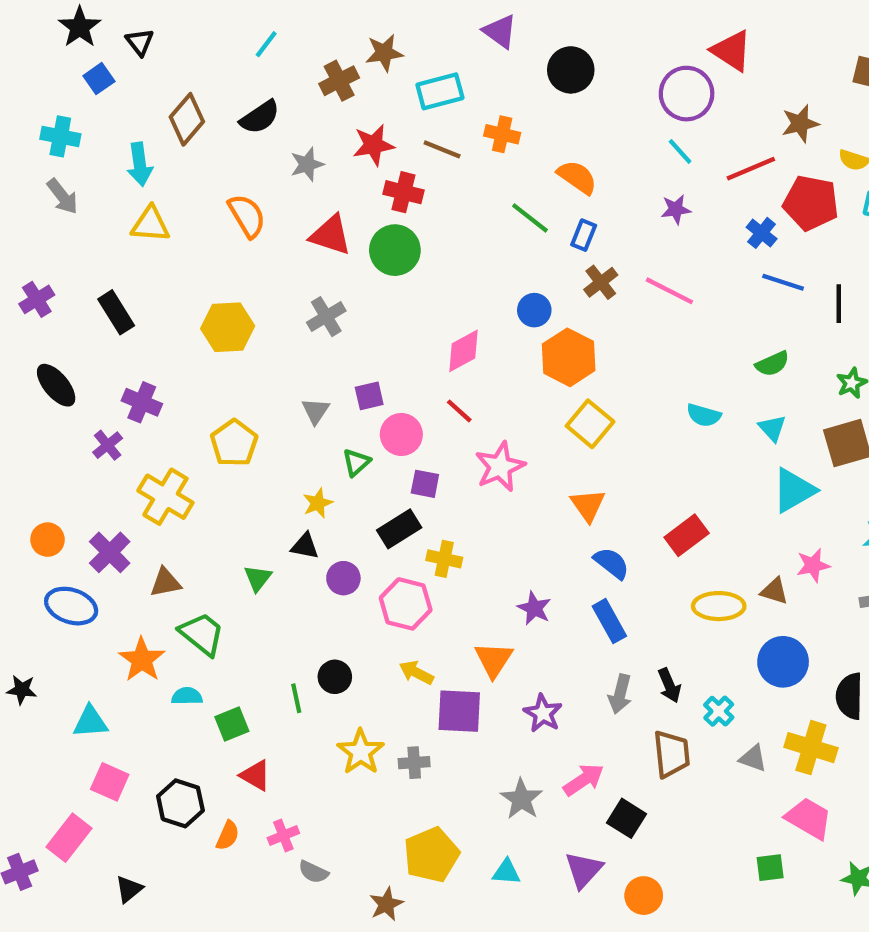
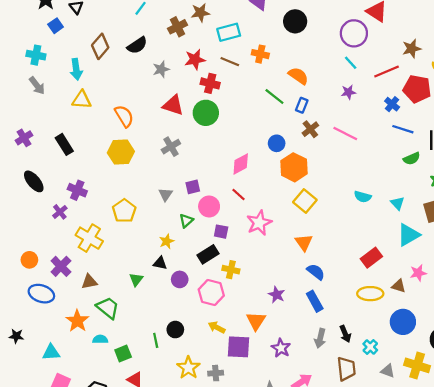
orange semicircle: (247, 216) -> (124, 116), moved
green semicircle: (772, 364) -> (412, 159), moved
red rectangle: (687, 535) -> (371, 258), moved

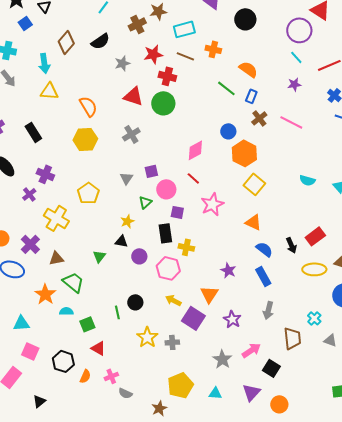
orange triangle: (304, 242) -> (253, 222), turned -30
black rectangle: (208, 254) -> (165, 233), turned -66
black arrow: (345, 334) -> (291, 245), moved
purple square: (238, 347) -> (193, 318), turned 30

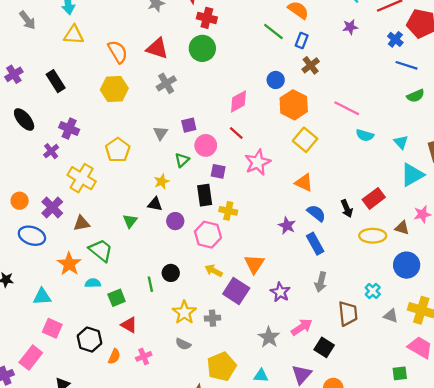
red triangle: (133, 96) -> (157, 48), moved
pink line: (291, 122) -> (347, 108), moved
purple star: (228, 270) -> (287, 226), moved
gray semicircle: (125, 393) -> (183, 344), moved

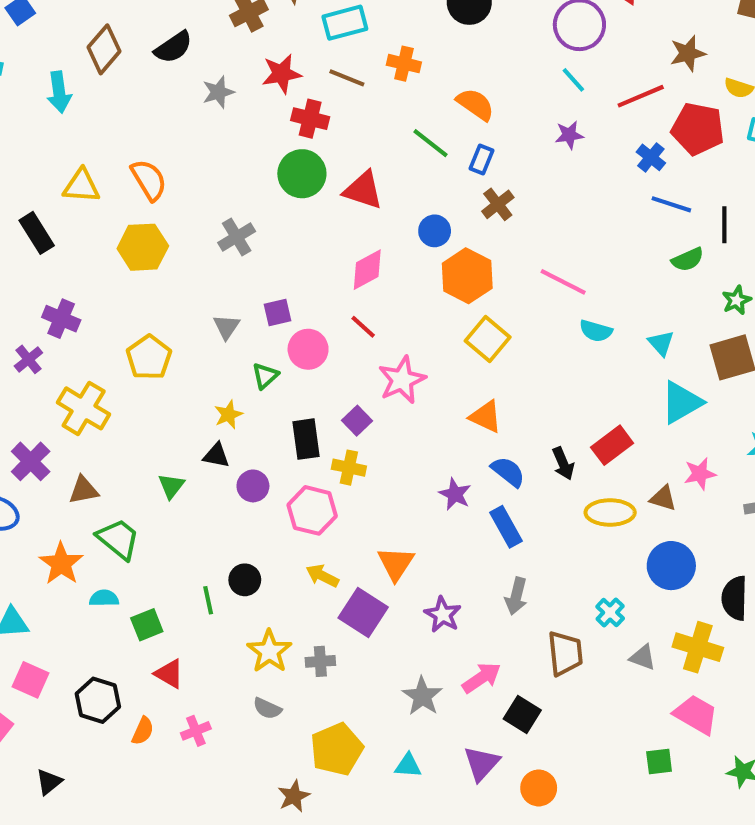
yellow triangle: (74, 35) -> (82, 186), moved
red triangle: (157, 48) -> (363, 190), moved
purple square: (218, 171) -> (357, 421), moved, turned 35

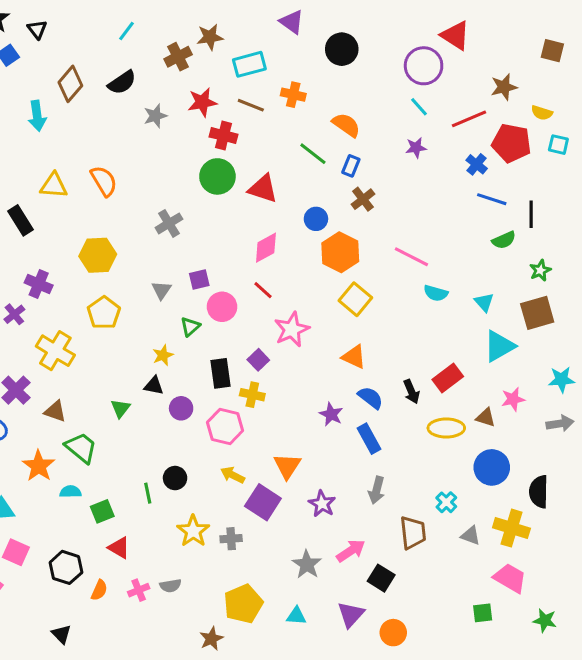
yellow hexagon: (143, 247) -> (98, 255), moved
brown triangle: (84, 490) -> (55, 411), turned 30
gray semicircle: (267, 708) -> (170, 586), moved, turned -35
black triangle: (49, 782) -> (61, 634), moved, turned -35

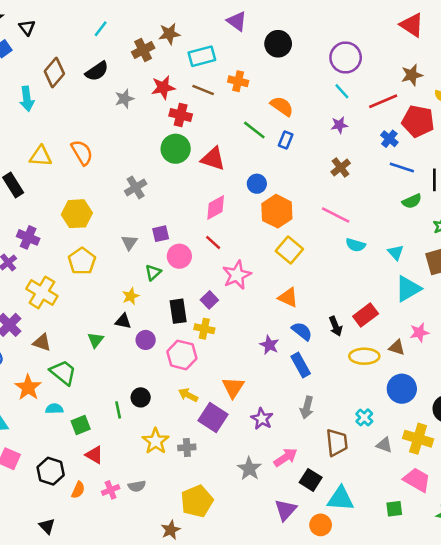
red triangle: (455, 35) -> (412, 25), moved
brown cross: (363, 199) -> (341, 167), moved
cyan triangle: (296, 616) -> (341, 499), moved, size x1.6

